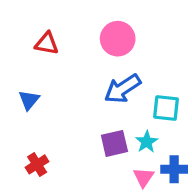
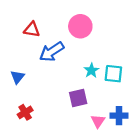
blue arrow: (122, 89) -> (52, 52), moved
blue triangle: (29, 100) -> (17, 77), moved
cyan star: (147, 142) -> (91, 70), moved

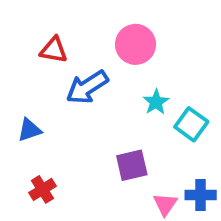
cyan star: (91, 70) -> (156, 102), moved
cyan square: (113, 74) -> (191, 124), turned 30
blue triangle: (17, 77) -> (29, 130), turned 32

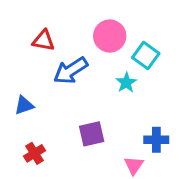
cyan square: (191, 124) -> (146, 56), moved
purple square: (132, 165) -> (92, 134), moved
blue cross: (201, 195) -> (156, 140), moved

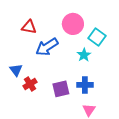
blue triangle: (24, 105) -> (16, 70), turned -48
blue cross: (156, 140) -> (85, 85), moved
red cross: (34, 153) -> (30, 84), moved

